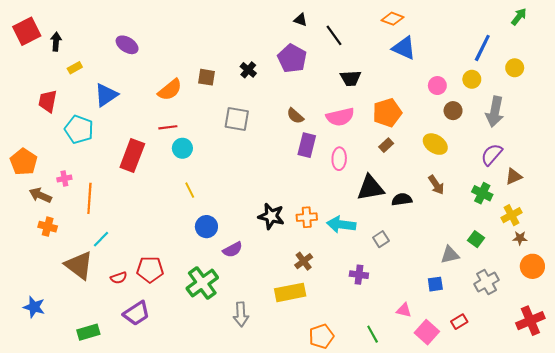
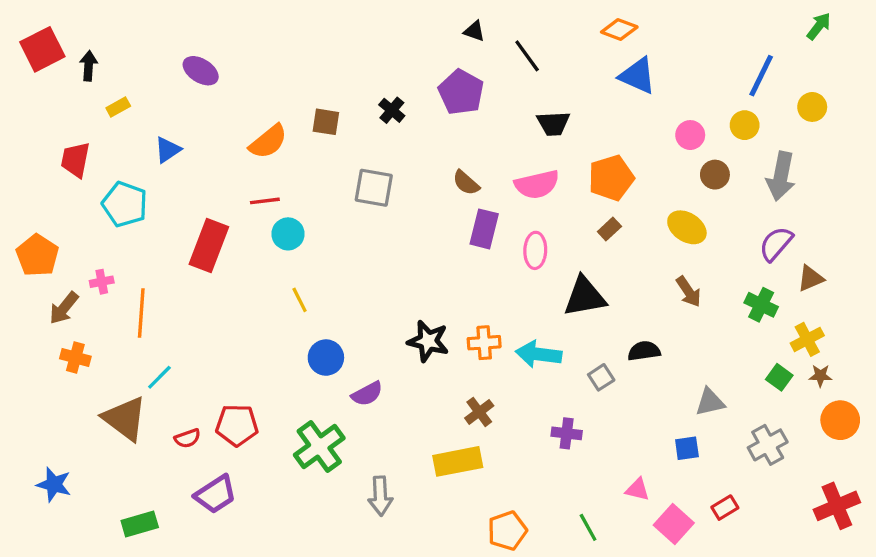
blue triangle: (106, 95) -> (168, 150), size x0.7
brown arrow: (40, 195) -> (64, 308), turned -75
black semicircle: (402, 199) -> (644, 351), moved
green square: (476, 239) -> (779, 377), moved

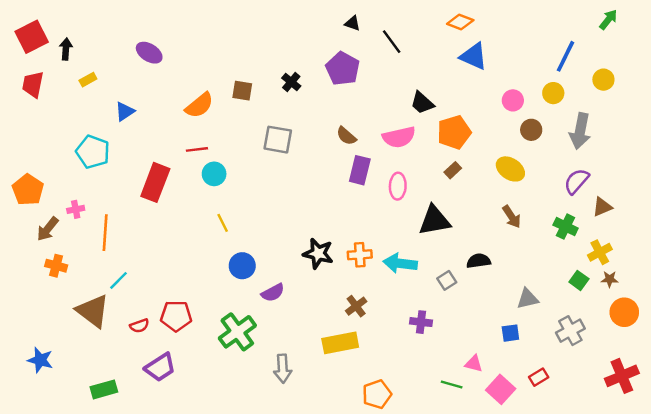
black trapezoid: (553, 123) -> (422, 103), moved, turned 45
red trapezoid: (75, 160) -> (33, 84), moved
green line: (588, 527) -> (452, 384), moved, turned -45

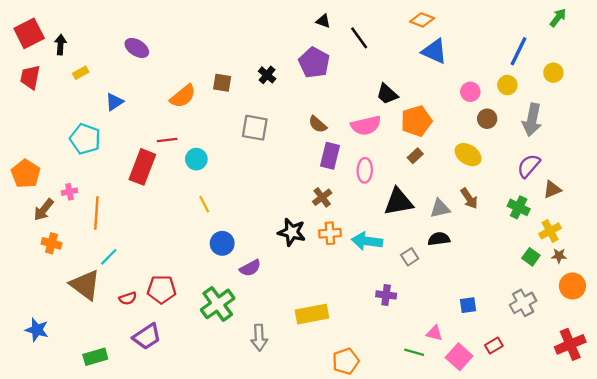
red line: (197, 149) -> (167, 140), moved
gray triangle: (528, 299) -> (440, 209), moved
brown cross: (356, 306) -> (322, 197), moved

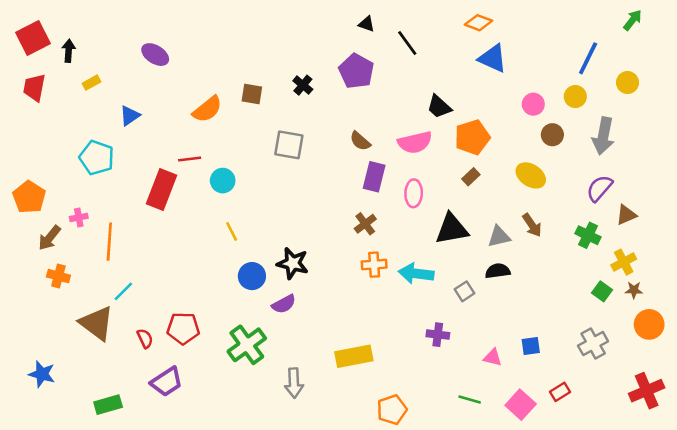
black star: (292, 232) -> (293, 263), moved
red semicircle: (128, 298) -> (145, 338), turned -96
pink triangle: (434, 333) -> (493, 358), moved

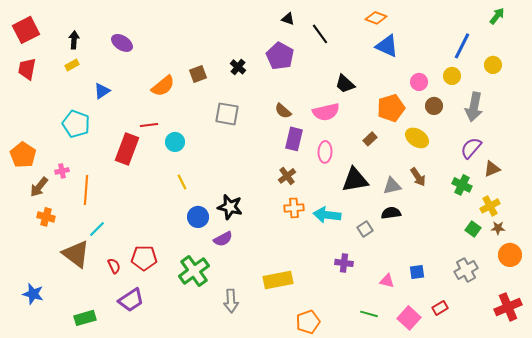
black arrow: (69, 51) -> (74, 40), moved
brown square: (252, 94) -> (198, 74), turned -30
orange pentagon: (472, 137) -> (391, 108), moved

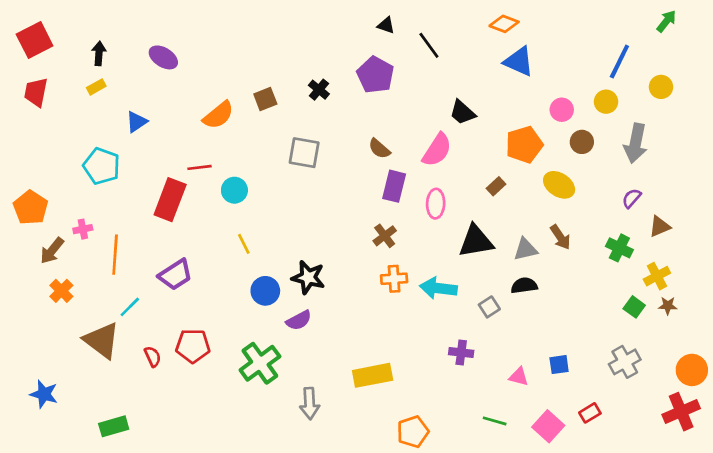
pink semicircle: (326, 112) -> (437, 150), turned -44
purple semicircle: (471, 148) -> (631, 198), size x0.7
orange cross: (46, 217) -> (61, 291), turned 30
orange circle: (510, 255) -> (692, 370), moved
purple trapezoid: (131, 300) -> (175, 275), moved

